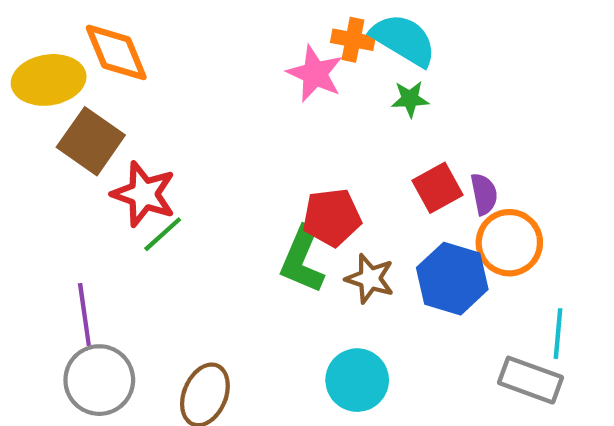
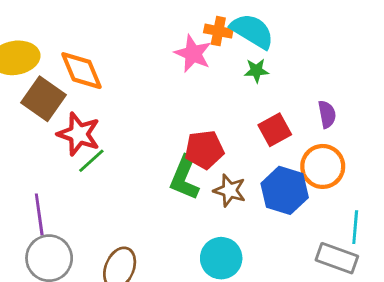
orange diamond: (116, 52) -> (82, 71), moved
purple semicircle: (484, 194) -> (327, 114), moved

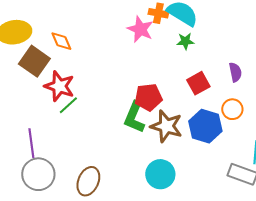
orange diamond: (82, 71) -> (61, 41), size x0.7
orange circle: (323, 166) -> (232, 109), size x0.7
brown star: (230, 190) -> (166, 126), size x1.4

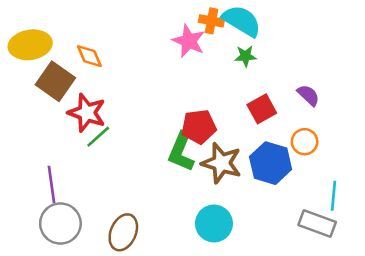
purple semicircle: (235, 72) -> (308, 95), turned -36

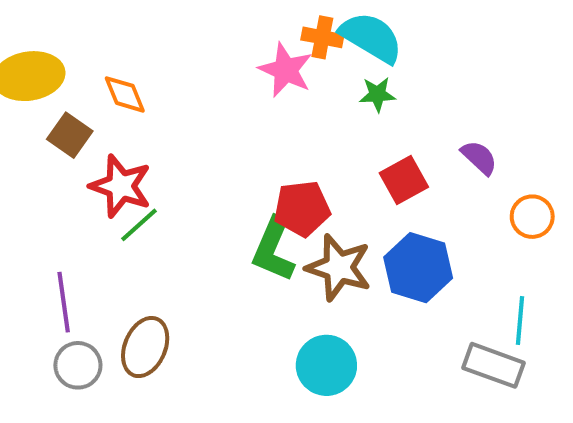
brown square: (55, 81) -> (70, 135), size x0.7
orange circle: (305, 142) -> (532, 217), moved
gray circle: (60, 223) -> (78, 365), size x0.7
brown ellipse: (123, 232) -> (145, 347), moved

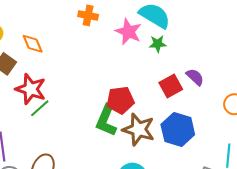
orange cross: (322, 37) -> (88, 15), moved
pink star: (286, 70) -> (128, 32), moved
purple semicircle: (479, 158) -> (195, 77), moved

